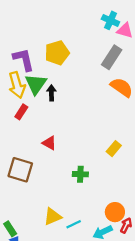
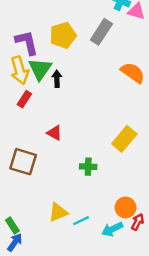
gray rectangle: (112, 57) -> (101, 32), moved
yellow rectangle: (114, 149) -> (124, 139), size x1.5

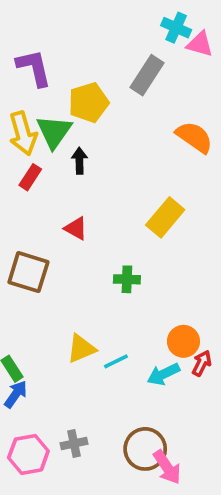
yellow pentagon: (63, 35) -> (89, 102), moved
purple L-shape: (27, 43) -> (34, 68), moved
black arrow: (57, 79) -> (79, 161), moved
yellow rectangle: (124, 139) -> (165, 217), moved

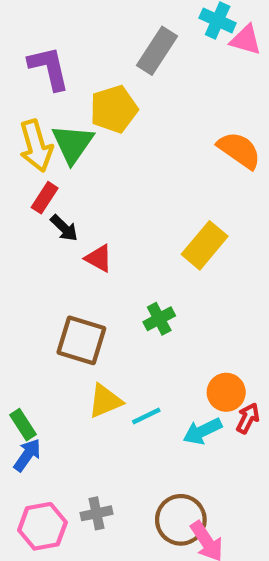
gray rectangle: (147, 75) -> (157, 51), moved
black arrow: (79, 161) -> (64, 228), moved, turned 135
brown square: (28, 272) -> (81, 340), moved
green cross: (127, 279) -> (159, 319), turned -30

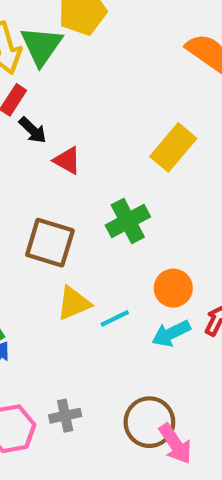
green cross: (159, 319) -> (128, 221), size x1.4
orange circle: (226, 392) -> (173, 288), moved

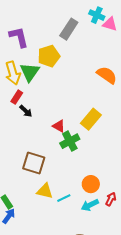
red triangle: (67, 160) -> (59, 126), moved
green cross: (128, 221) -> (70, 141), moved
yellow triangle: (74, 303) -> (45, 191), turned 36

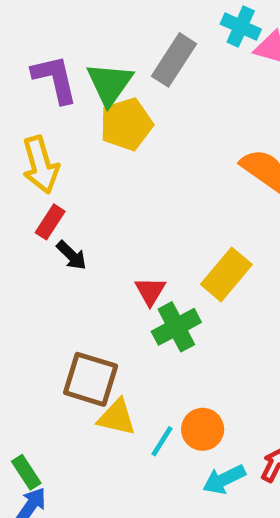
green triangle: (30, 72) -> (110, 84), moved
red triangle: (59, 126) -> (150, 291), turned 32
orange circle: (91, 184) -> (203, 429), moved
yellow triangle: (45, 191) -> (117, 417), moved
cyan line: (64, 198) -> (162, 441), moved, turned -32

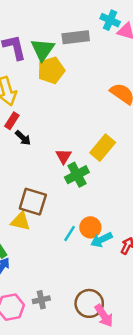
gray rectangle: (174, 60) -> (76, 37), turned 50
yellow triangle: (117, 417) -> (20, 221), moved
cyan arrow: (224, 479) -> (101, 240), moved

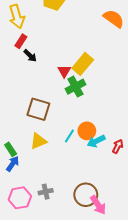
yellow rectangle: (103, 148) -> (83, 64), moved
yellow triangle: (20, 221) -> (38, 141), moved, turned -36

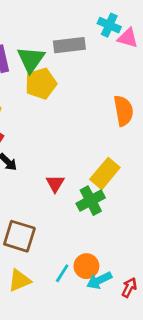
orange semicircle: (114, 19) -> (124, 111), turned 45
yellow rectangle: (83, 64) -> (105, 173), moved
green cross: (75, 87) -> (91, 201), moved

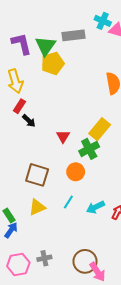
orange circle: (86, 266) -> (76, 172), moved

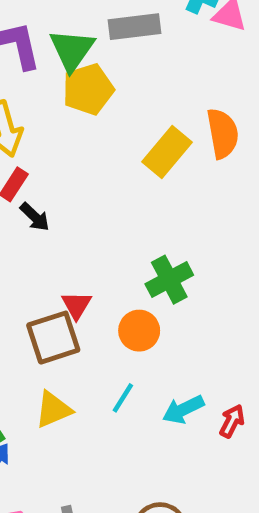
yellow rectangle: (100, 129) -> (167, 152), moved
red triangle: (63, 136) -> (76, 305), moved
brown square: (37, 175) -> (53, 338), turned -35

